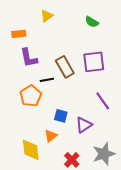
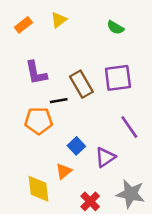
orange rectangle: (19, 34) -> (23, 25), moved, turned -32
orange pentagon: (31, 96) -> (39, 121), turned 30
blue square: (61, 116) -> (76, 146), turned 32
gray star: (104, 154) -> (131, 194), turned 30

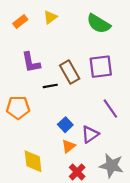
green semicircle: (115, 27) -> (99, 24), size x1.6
orange pentagon: (39, 121) -> (18, 107), moved
orange triangle: (64, 171) -> (69, 146), moved

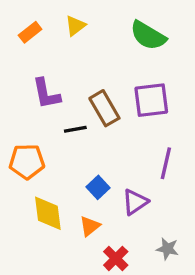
purple line: (110, 109) -> (166, 163), turned 48
orange triangle: (69, 146) -> (90, 226), moved
yellow diamond: (33, 161) -> (48, 213), moved
gray star: (112, 166) -> (167, 249), size x0.6

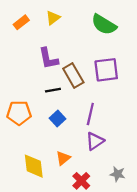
purple L-shape: (46, 94) -> (48, 59), moved
purple line: (166, 163) -> (90, 114), moved
blue square: (98, 187) -> (57, 119), moved
yellow diamond: (48, 213) -> (34, 166), moved

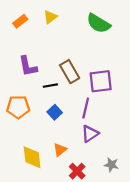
purple L-shape: (48, 59) -> (28, 66), moved
purple square: (106, 70) -> (101, 81), moved

